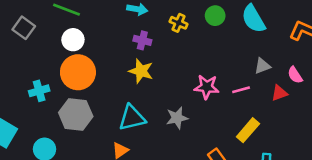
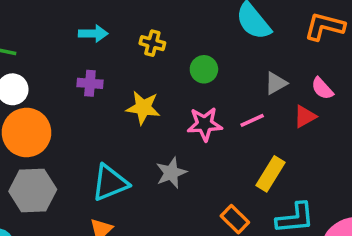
green circle: (215, 16) -> (204, 69), moved
purple cross: (142, 40) -> (90, 83), moved
yellow star: (141, 71) -> (143, 108), moved

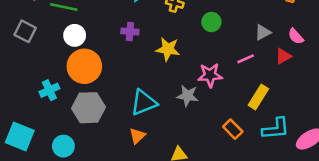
pink star: (205, 124) -> (210, 75), moved
gray star: (171, 173) -> (188, 96), turned 30

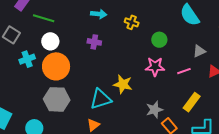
yellow star: (168, 49) -> (123, 84), moved
pink star: (210, 75) -> (155, 67), moved
cyan cross: (49, 90) -> (27, 59), moved
gray star: (188, 96) -> (154, 110), moved, turned -30

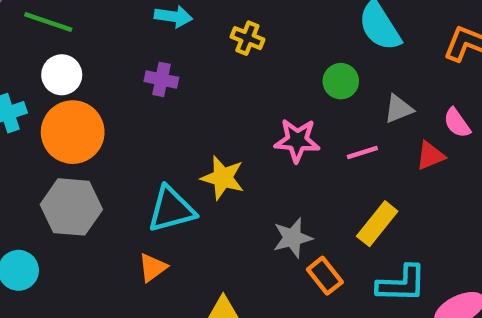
green circle: (159, 40) -> (341, 81), moved

